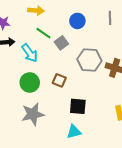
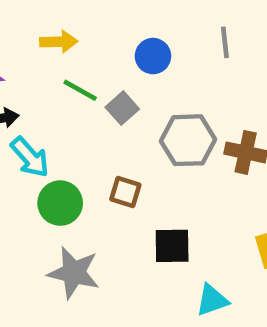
cyan arrow: (30, 53) -> (30, 157), moved
gray star: (33, 114) -> (74, 273), turned 30
cyan triangle: (74, 132) -> (212, 300), moved

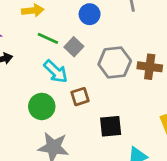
cyan arrow: (30, 157) -> (56, 71), moved
brown square: (125, 192) -> (80, 97), turned -30

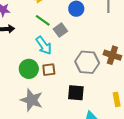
gray hexagon: (115, 63) -> (87, 62), moved
brown square: (80, 97) -> (49, 70), moved

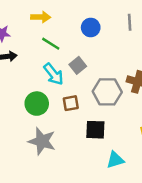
gray square: (60, 30) -> (78, 65), moved
brown square: (49, 70) -> (71, 103), moved

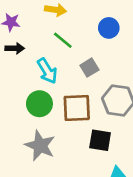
cyan arrow: (53, 74) -> (47, 71), moved
brown square: (71, 103) -> (77, 108), size x1.6

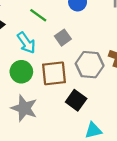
black square: (100, 140) -> (76, 100), turned 30

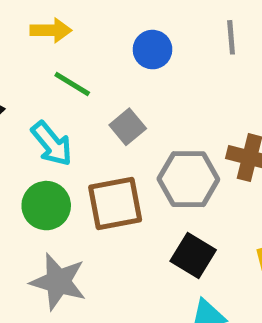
black square: (76, 100) -> (193, 255), moved

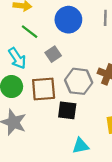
blue circle: (153, 50) -> (68, 20), size x1.5
black square: (193, 255) -> (67, 110), moved, turned -30

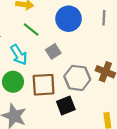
black square: (67, 110) -> (66, 105), turned -30

